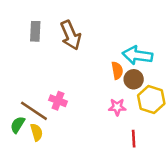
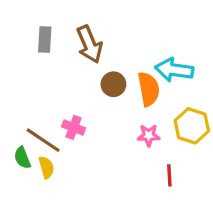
orange semicircle: (117, 70) -> (149, 89), size x1.5
brown circle: (134, 79) -> (113, 84), moved
green semicircle: (18, 125) -> (22, 158), turned -54

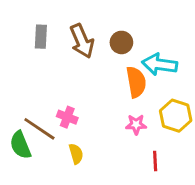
brown circle: (113, 84) -> (121, 42), moved
green semicircle: (22, 158) -> (20, 145), size x1.4
yellow semicircle: (46, 167) -> (76, 154), moved

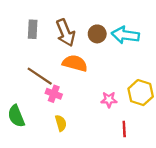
cyan arrow: (160, 64) -> (125, 35), moved
orange semicircle: (136, 82) -> (75, 63), moved, turned -65
brown line: (39, 129) -> (40, 76), moved

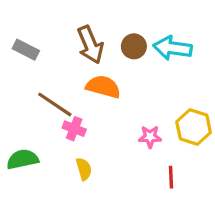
gray rectangle: (33, 29) -> (26, 50), moved, turned -66
green semicircle: (16, 116) -> (23, 159), turned 100

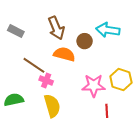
brown circle: (134, 46) -> (85, 41), moved
pink star: (150, 137) -> (94, 86), size x1.6
yellow semicircle: (84, 169) -> (52, 106), size x1.6

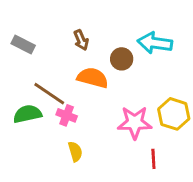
brown arrow: (56, 28) -> (81, 40), size x0.6
green semicircle: (14, 100) -> (28, 114), moved
yellow semicircle: (52, 106) -> (75, 152), size x0.6

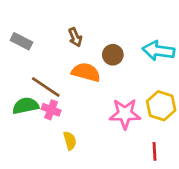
cyan arrow: (155, 43) -> (158, 51), moved
pink cross: (67, 115) -> (51, 110), moved
red line: (153, 159) -> (154, 151), moved

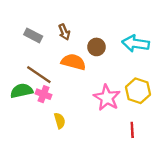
gray rectangle: (21, 41) -> (33, 35), moved
pink star: (125, 114) -> (107, 98), turned 30

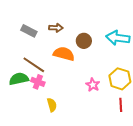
brown arrow: (64, 32) -> (56, 28), turned -64
pink star: (107, 98) -> (93, 85), size x0.6
red line: (132, 130) -> (121, 105), moved

